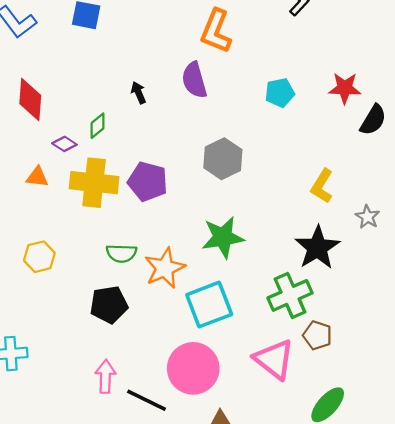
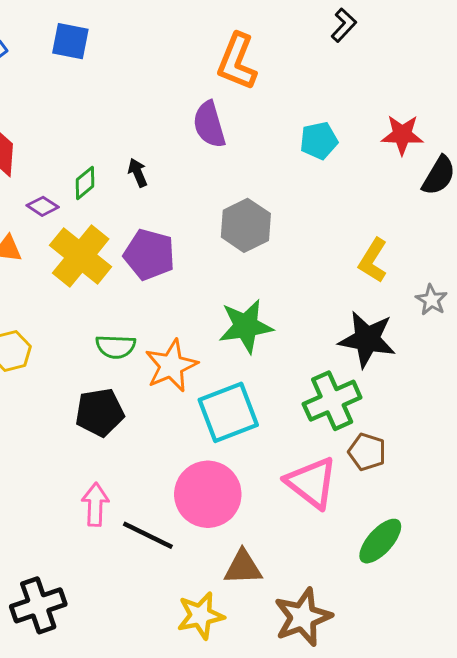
black arrow: (139, 93) -> (138, 173), moved
yellow cross: (94, 183) -> (81, 256), turned 33
black star: (317, 248) -> (367, 339), turned -30

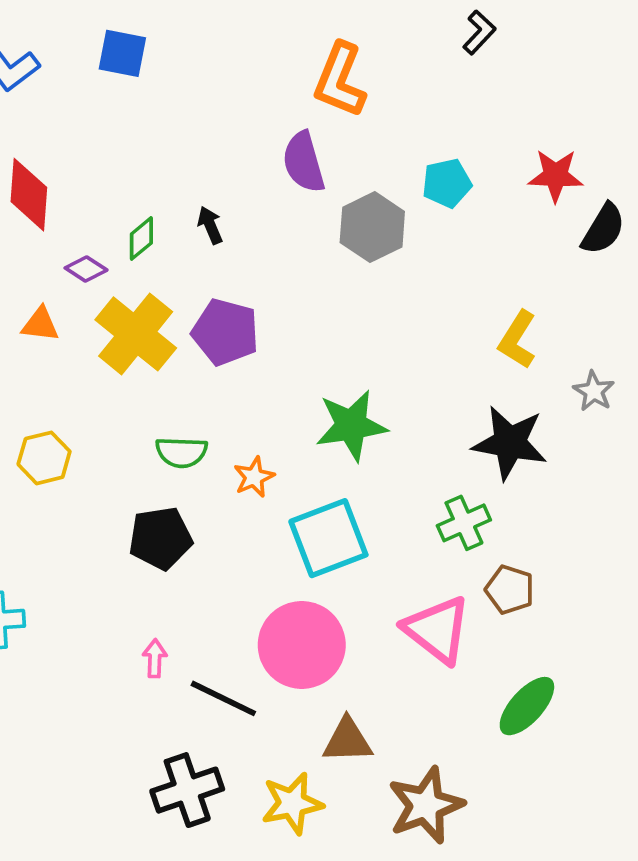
gray hexagon: (246, 225) -> (372, 227), moved
orange star: (171, 366) -> (254, 477), size x0.6
green cross: (332, 401) -> (464, 523), size x0.7
pink arrow: (95, 505) -> (155, 658), size x0.7
black cross: (38, 605) -> (187, 790), moved

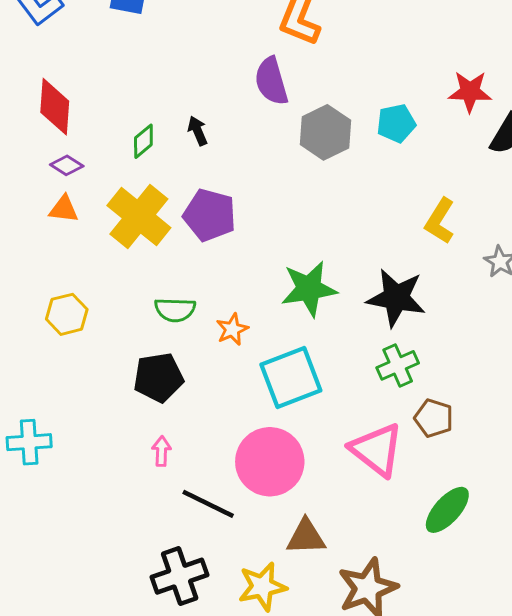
cyan pentagon: (447, 183) -> (396, 123), moved
purple diamond: (86, 269) -> (67, 165), moved
black star: (510, 443) -> (396, 298), moved
pink arrow: (155, 658) -> (161, 451), moved

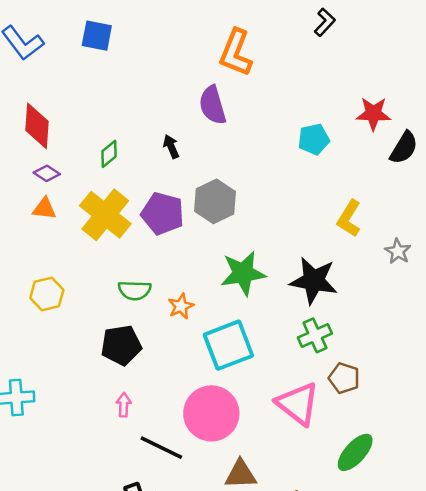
black arrow: (198, 131) -> (171, 147), moved
gray hexagon: (325, 132) -> (215, 201), moved

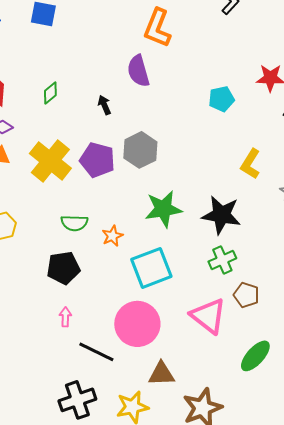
green diamond: (109, 154) -> (50, 93), moved

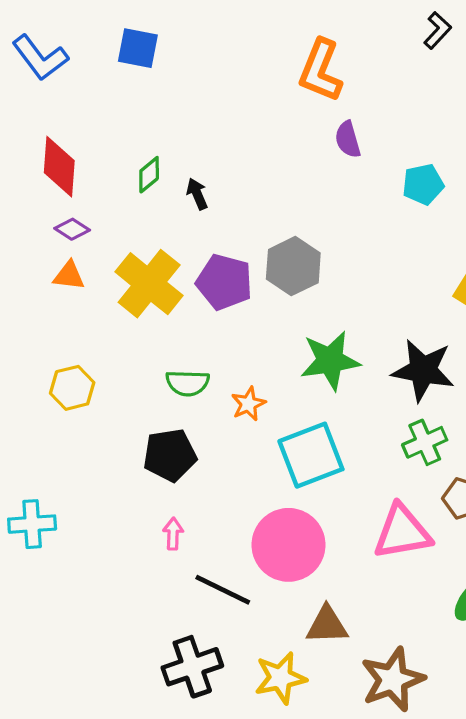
purple semicircle: (138, 71) -> (348, 139), moved, size x0.7
black arrow: (104, 105) -> (197, 194), moved
pink triangle: (208, 316) -> (402, 532), turned -48

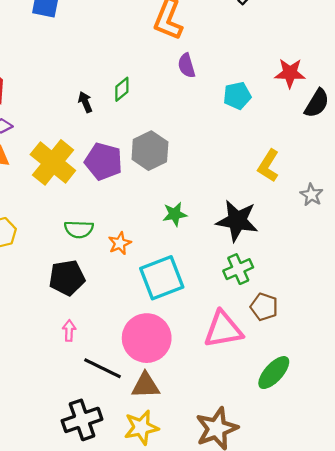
green diamond: (149, 175) -> (122, 89), moved
green star: (330, 361) -> (175, 214), size x0.6
brown triangle: (327, 625) -> (146, 385), moved

